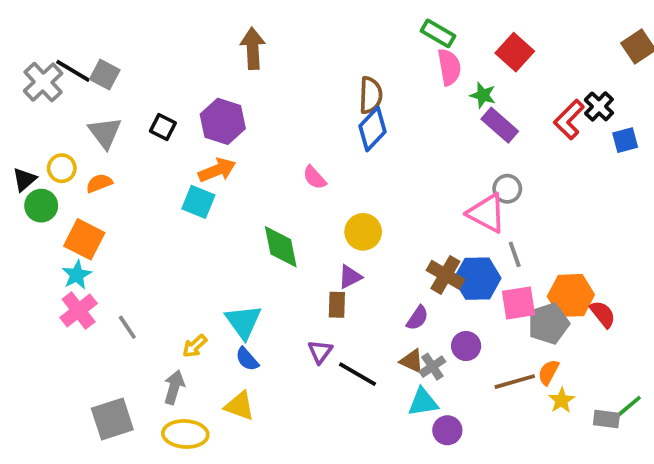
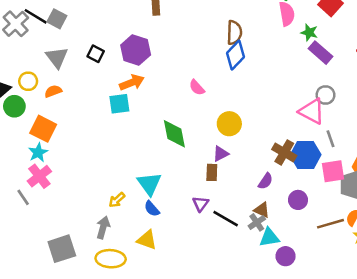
cyan square: (198, 202) -> (119, 104), turned -30
gray line: (127, 327) -> (23, 197), moved
gray cross: (432, 367) -> (257, 222), moved

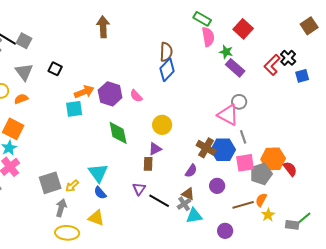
purple hexagon: (136, 50) -> (110, 94), moved
gray square: (62, 249) -> (50, 183), moved
purple circle: (286, 256) -> (225, 231), moved

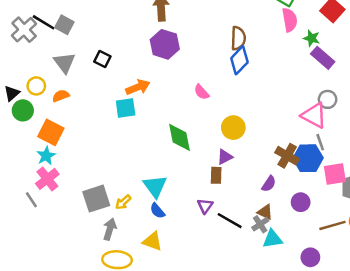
purple hexagon: (110, 94) -> (165, 44), moved
gray line: (243, 137) -> (320, 142), moved

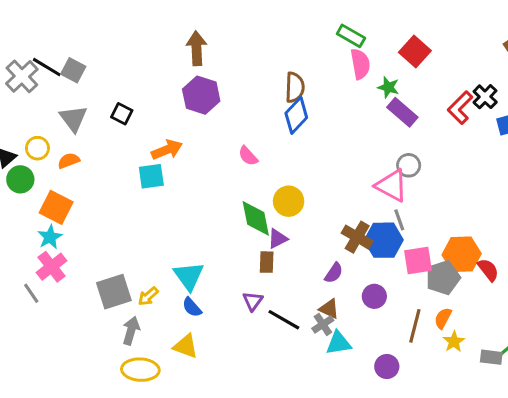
green diamond: (179, 137) -> (256, 218), moved
brown line: (332, 225) -> (415, 326), turned -60

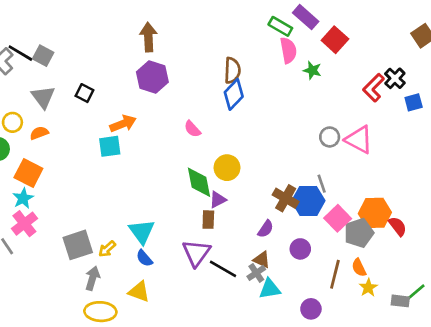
purple rectangle: (402, 112) -> (306, 17), moved
pink triangle: (391, 186) -> (359, 140), moved
pink square: (418, 260) -> (338, 218), turned -35
purple triangle: (253, 301) -> (196, 253), size x1.6
orange semicircle: (443, 318) -> (359, 268), turned -54

